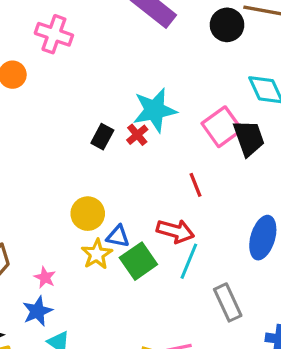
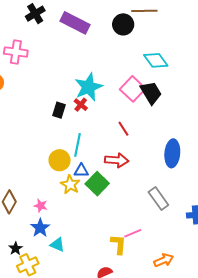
cyan line: (189, 261) -> (77, 145), moved

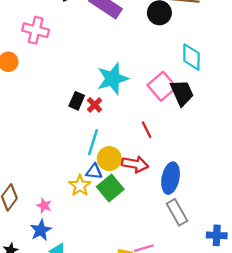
cyan diamond: (156, 60) -> (191, 57), turned 30
red cross: (81, 105) -> (95, 105), moved
blue ellipse: (172, 153) -> (171, 178), moved
yellow circle: (60, 160) -> (109, 159), moved

